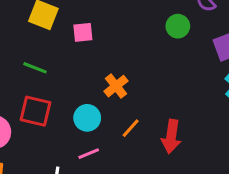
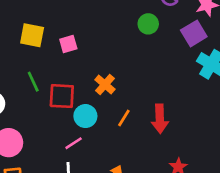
green line: (35, 68) -> (33, 82), turned 54
red square: (36, 111) -> (62, 96), moved
pink line: (89, 154) -> (74, 143), moved

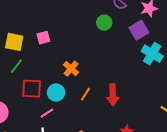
yellow square: (32, 35) -> (14, 42), moved
green line: (33, 82) -> (16, 66), turned 63
red square: (62, 96) -> (32, 89), moved

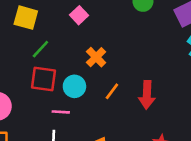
pink square: (43, 38) -> (79, 15), moved, turned -32
green line: (16, 66) -> (40, 49), moved
pink line: (47, 113) -> (61, 112), turned 32

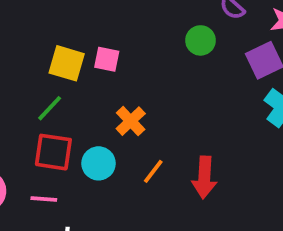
pink square: (79, 15) -> (107, 59), turned -36
yellow square: (26, 18) -> (67, 63), moved
pink line: (61, 112) -> (44, 199), moved

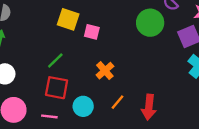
green circle: (201, 40) -> (150, 23), size x1.5
yellow square: (67, 63) -> (68, 19), moved
cyan circle: (99, 163) -> (83, 106), moved

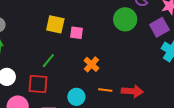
red square: (57, 88) -> (38, 84), moved
orange line: (118, 102) -> (105, 90), turned 64
red arrow: (149, 107) -> (132, 91), turned -85

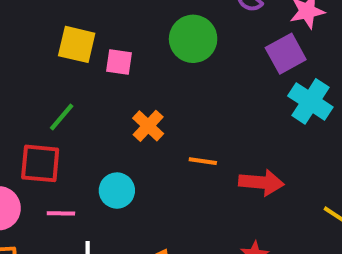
green circle: (125, 19) -> (193, 39), moved
orange line: (105, 90) -> (203, 161), moved
red arrow: (132, 91) -> (261, 182), moved

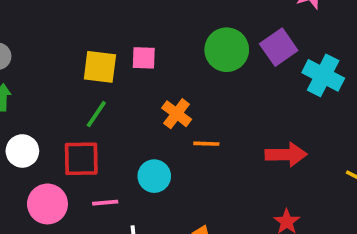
green circle: (193, 39) -> (227, 50), moved
yellow square: (77, 44) -> (100, 67), moved
purple square: (286, 54) -> (279, 47), moved
orange line: (203, 161) -> (206, 144), moved

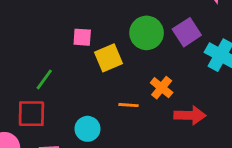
yellow square: (100, 67) -> (109, 58), moved, turned -32
orange cross: (177, 114) -> (162, 88), moved

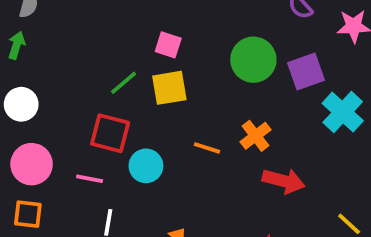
yellow square: (109, 58) -> (169, 88), moved
green line: (44, 79) -> (124, 83), moved
red square: (31, 114) -> (110, 133), moved

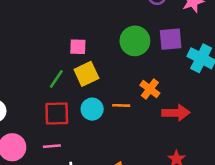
purple square: (306, 72) -> (171, 39), turned 30
cyan circle: (146, 166) -> (92, 109), moved

